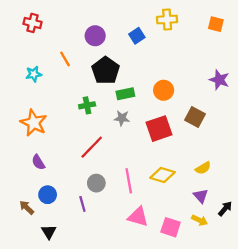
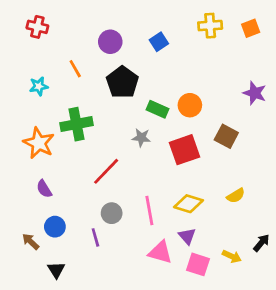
yellow cross: (167, 19) -> (210, 26), moved
orange square: (216, 24) -> (251, 28), turned -35
green rectangle: (125, 94) -> (157, 109), moved, turned 36
green cross: (87, 105) -> (77, 124), moved, size x1.6
purple triangle: (201, 196) -> (187, 236), moved

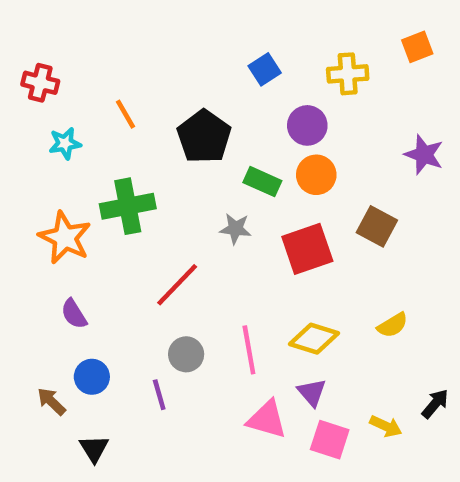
yellow cross: (210, 26) -> (348, 74), moved
red cross: (37, 27) -> (40, 83), moved
purple circle: (110, 42) -> (307, 125), moved

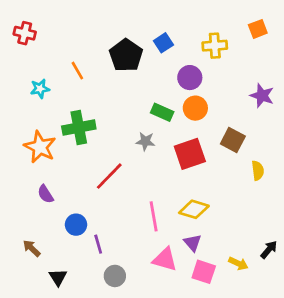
red cross: (40, 83) -> (25, 33), moved
black pentagon: (204, 137) -> (126, 55), moved
yellow semicircle: (393, 325) -> (258, 171), moved, turned -66
gray circle: (186, 354) -> (115, 276), moved
blue circle: (92, 377) -> (76, 225), moved

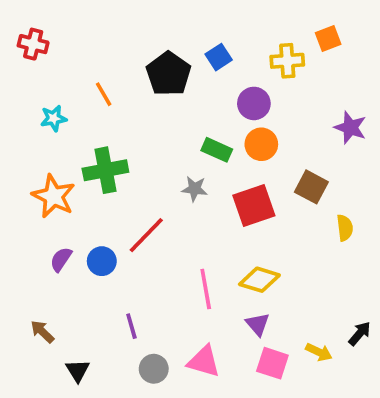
orange square: (258, 29) -> (328, 39), moved
purple semicircle: (45, 194) -> (61, 259), turned 66
blue circle: (76, 225) -> (102, 261), moved
pink triangle: (165, 259) -> (204, 361), moved

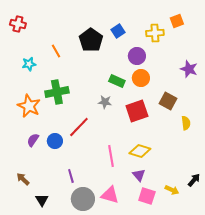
gray circle: (154, 369) -> (83, 199), size x1.5

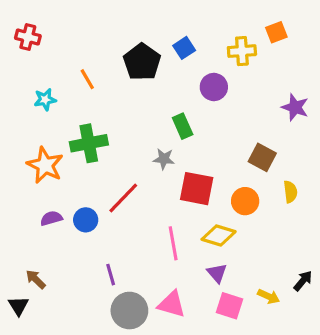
orange circle: (141, 78) -> (245, 201), moved
green rectangle: (117, 81) -> (183, 126), turned 42
red square: (137, 111) -> (197, 189), moved, turned 30
purple semicircle: (33, 140) -> (51, 218), turned 40
black triangle: (42, 200) -> (18, 306), moved

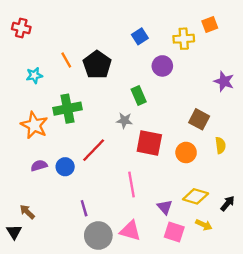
black pentagon: (142, 62) -> (97, 65), moved
yellow diamond: (219, 235) -> (196, 196), moved
black arrow: (303, 281) -> (228, 203), moved

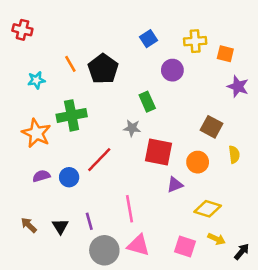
orange square: (210, 24) -> (225, 54), moved, turned 35
pink line: (132, 185) -> (130, 209), moved
black arrow: (228, 203) -> (242, 252), moved
purple triangle: (165, 207) -> (175, 185), moved, turned 49
black triangle: (14, 232) -> (60, 226), moved

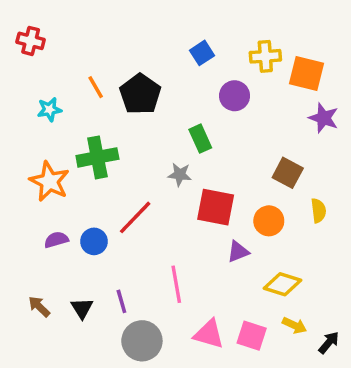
orange square: (225, 54) -> (306, 73), size x1.5
pink triangle: (138, 245) -> (209, 334), moved

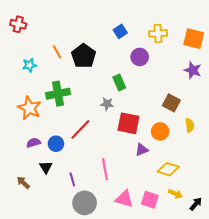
orange square: (306, 73) -> (194, 39), moved
black triangle: (82, 308) -> (46, 167), moved

